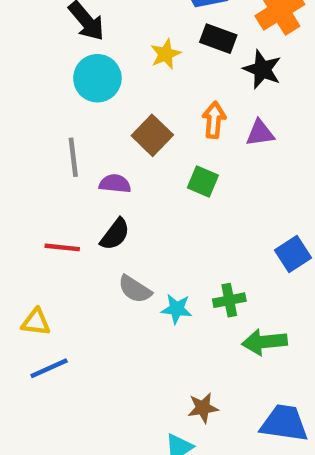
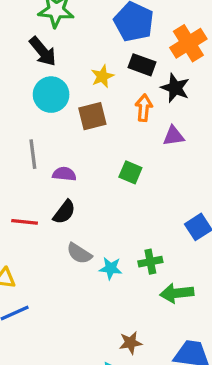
orange arrow: (214, 120) -> (144, 108), moved
brown square: (152, 135) -> (92, 116), moved, turned 32

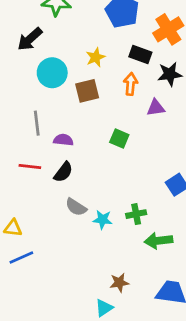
black arrow: (43, 52) -> (30, 39), moved, turned 88
black rectangle: (142, 65) -> (140, 55), moved
black star: (175, 88) -> (170, 74), moved, turned -30
red line: (25, 222) -> (30, 166), moved

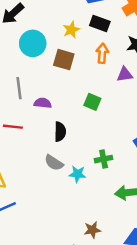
black rectangle: (140, 55) -> (100, 24), moved
brown square: (87, 91) -> (64, 60), turned 30
black semicircle: (63, 172) -> (60, 132), moved, turned -36
green cross: (136, 214) -> (104, 159), moved

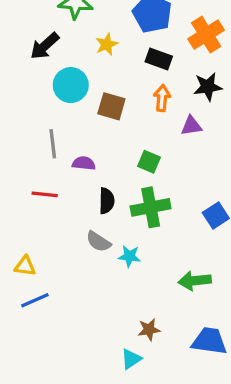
yellow star: (71, 30) -> (107, 44), moved
green cross: (104, 159) -> (151, 207), moved, size x1.6

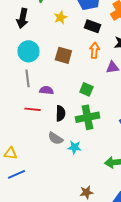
black arrow: (45, 46) -> (22, 18), turned -36
cyan circle: (71, 85) -> (28, 51), moved
red line: (45, 194) -> (32, 109), moved

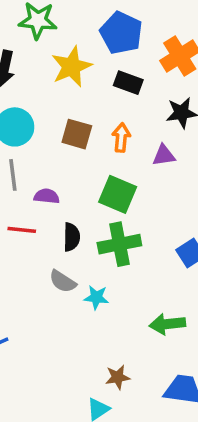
yellow star: (60, 17) -> (72, 67), size x1.6
orange arrow: (94, 50) -> (121, 138), moved
green square: (86, 89) -> (118, 194), size x1.5

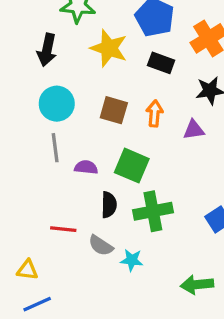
yellow star: (72, 67) -> (109, 48), turned -30
green square: (118, 194) -> (132, 166), moved
red line: (22, 230) -> (63, 229), moved

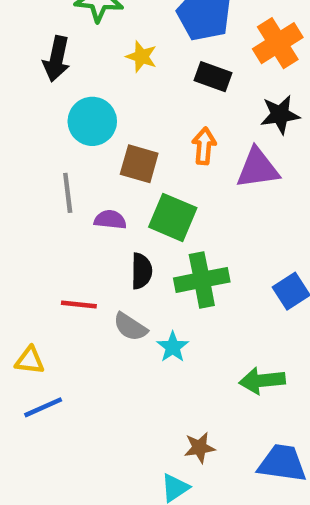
yellow star: (109, 48) -> (141, 57), size x0.6
cyan circle: (57, 104) -> (92, 121), moved
brown square: (114, 110) -> (139, 164), moved
purple triangle: (194, 130) -> (258, 168), size x1.5
cyan star: (132, 260) -> (173, 347), turned 30

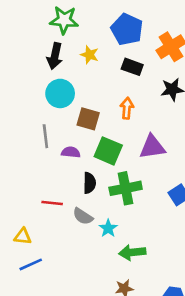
black arrow: (57, 59) -> (55, 56), moved
purple triangle: (258, 168) -> (152, 147), moved
green arrow: (262, 381) -> (132, 252), moved

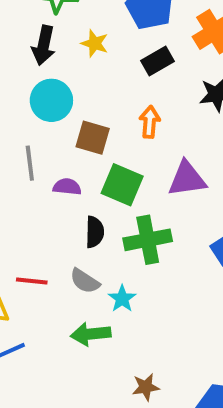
black rectangle: (132, 67) -> (157, 61), turned -50
red line: (52, 203) -> (32, 281), moved
green arrow: (132, 252) -> (91, 334), moved

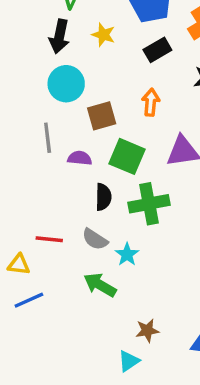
brown square: (93, 138) -> (102, 116), turned -32
green arrow: (91, 334) -> (100, 285), turned 36

